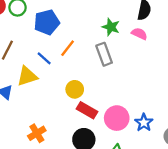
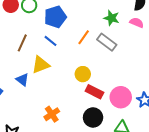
orange line: (68, 48) -> (84, 37), moved
gray rectangle: (104, 54) -> (107, 42), turned -30
blue line: (44, 58) -> (51, 41), moved

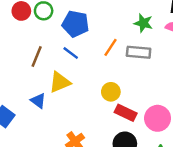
blue pentagon: (55, 17) -> (75, 24), turned 30
gray rectangle: (107, 42) -> (139, 52), turned -30

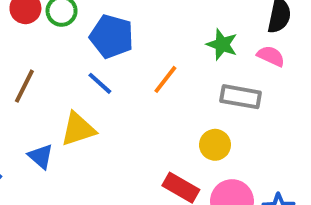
gray rectangle: (139, 52) -> (241, 97), moved
brown line: (37, 57) -> (24, 86), moved
yellow circle: (111, 92) -> (215, 145), moved

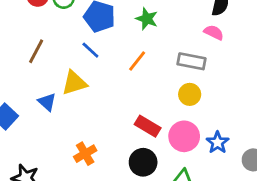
green star: (222, 44) -> (147, 19), moved
orange line: (165, 79) -> (137, 61), moved
yellow circle: (215, 145) -> (190, 94), moved

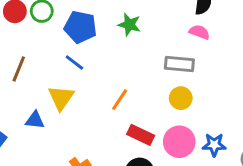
orange line: (137, 61) -> (120, 100), moved
yellow triangle: (74, 83) -> (61, 98), turned -32
blue triangle: (47, 102) -> (35, 120), turned -30
blue star: (218, 142) -> (214, 145), turned -30

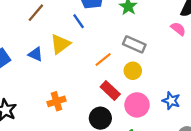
gray rectangle: (179, 64) -> (134, 44), moved
yellow circle: (181, 98) -> (133, 71), moved
blue star: (214, 145) -> (171, 101), moved

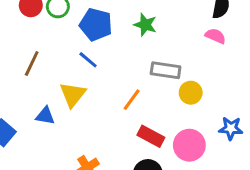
yellow circle: (133, 71) -> (191, 93), moved

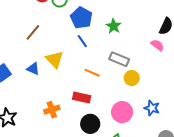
blue line: (88, 60) -> (82, 41), moved
yellow triangle: (73, 95) -> (55, 60), turned -36
orange line: (132, 100) -> (92, 73), turned 63
red rectangle: (151, 136) -> (82, 98), moved, turned -30

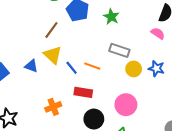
brown line: (33, 32) -> (51, 30), moved
blue line: (82, 41) -> (72, 68), moved
blue star: (152, 108) -> (156, 68), moved

